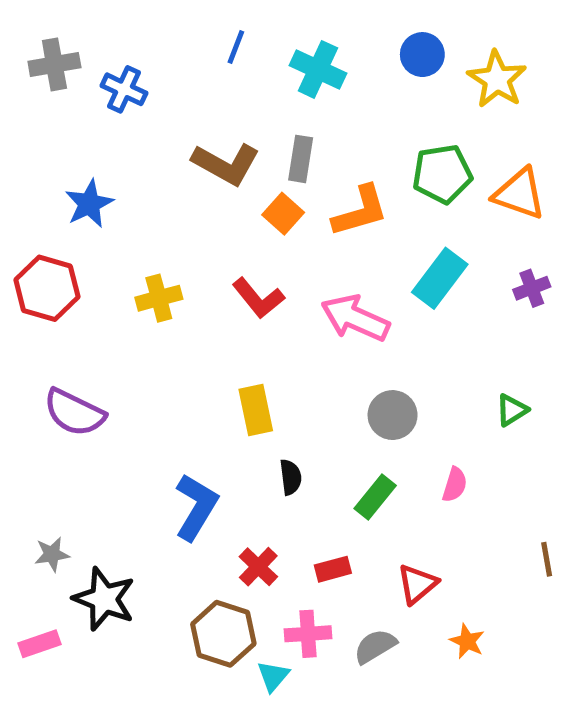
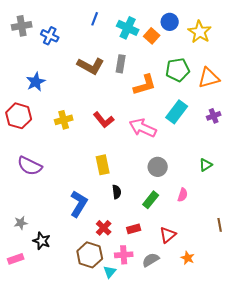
orange triangle: (519, 194) -> (209, 78), turned -35
orange square: (283, 214) -> (152, 36), moved
black star: (104, 599) -> (42, 241), size x0.7

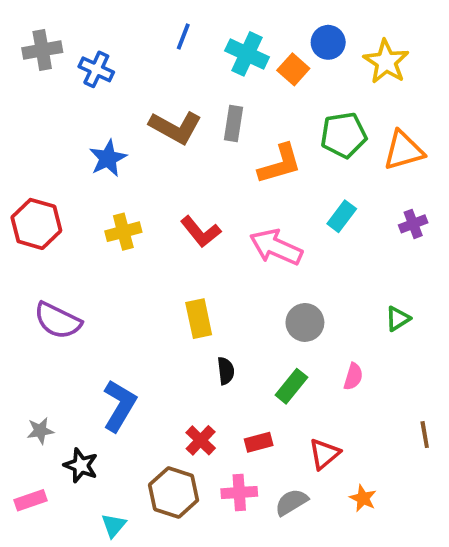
blue star: (36, 82) -> (108, 158), moved
cyan rectangle: (177, 112) -> (342, 216), size x0.7
blue L-shape: (79, 204) -> (119, 406), moved
cyan triangle: (110, 272) -> (114, 525), moved

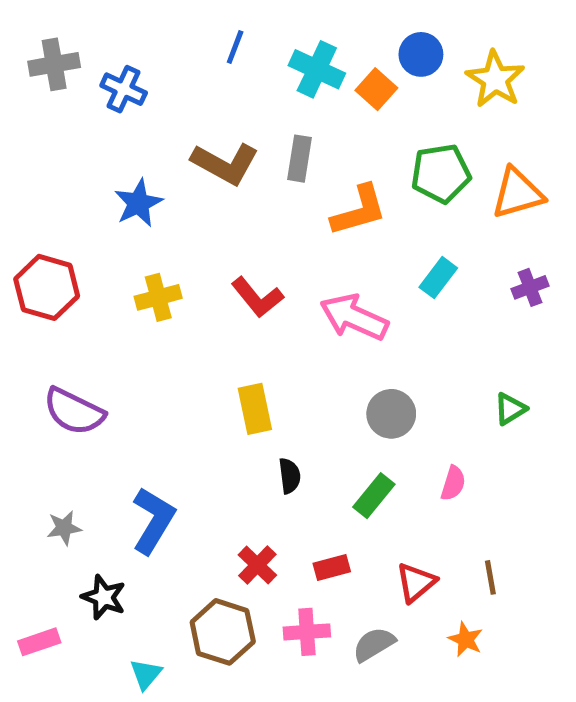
gray star: (40, 431) -> (64, 528), moved
brown line: (425, 435) -> (490, 577), moved

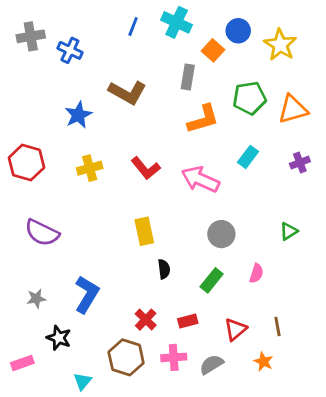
cyan cross: (317, 69) -> (177, 22), moved
gray rectangle: (300, 159) -> (188, 77), moved

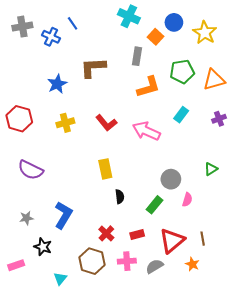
blue line: (133, 27) -> (73, 23), moved, turned -56
brown L-shape: (127, 92) -> (93, 67), turned 148
gray circle: (221, 234) -> (171, 179), moved
red triangle: (235, 329) -> (172, 241), size x1.5

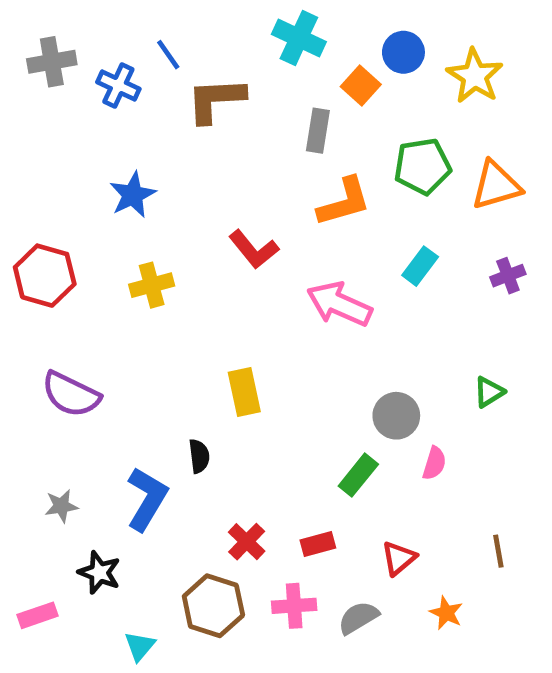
brown L-shape: (93, 67) -> (216, 100), moved
red L-shape: (106, 123) -> (254, 249), moved
black semicircle: (120, 197) -> (199, 456), moved
brown line: (203, 239) -> (498, 551), moved
red triangle: (172, 241) -> (399, 558), size x0.6

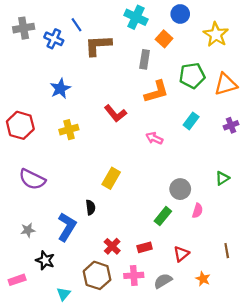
blue circle: (403, 52) -> (180, 14), moved
pink arrow: (339, 304) -> (154, 138), size x0.6
yellow rectangle: (244, 392) -> (111, 178), turned 42

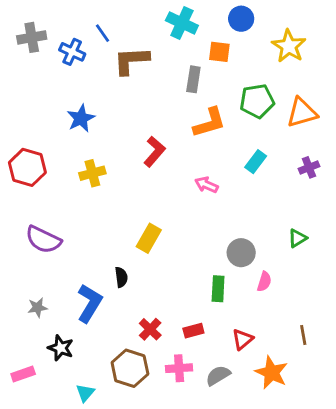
orange square: (164, 39) -> (219, 52), turned -35
red L-shape: (115, 113) -> (154, 152), turned -100
green rectangle: (163, 216) -> (218, 289), turned -36
orange star: (203, 279) -> (271, 373), size x1.6

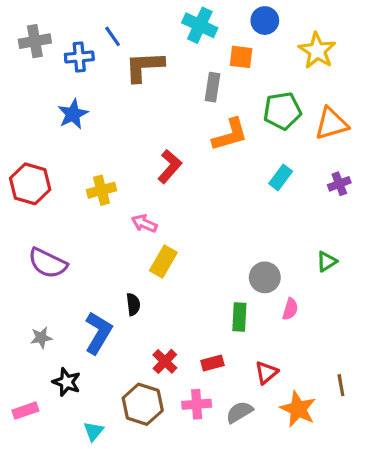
blue cross: (72, 52) -> (79, 57), turned -30
blue star: (81, 118) -> (73, 114), moved
pink arrow: (206, 185) -> (144, 223), moved
brown line: (303, 335) -> (341, 385), moved

